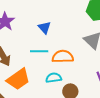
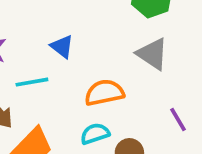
cyan line: (39, 51) -> (32, 82), moved

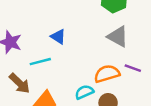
orange semicircle: (104, 93) -> (107, 74), moved
purple line: (178, 120) -> (133, 68), moved, turned -35

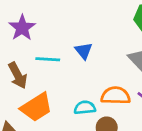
blue triangle: (58, 37) -> (84, 51), moved

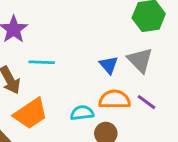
blue triangle: (84, 51) -> (109, 65), moved

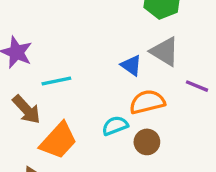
purple line: (146, 102) -> (197, 86), moved

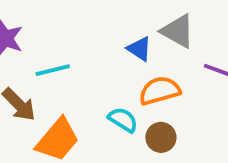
cyan semicircle: (115, 126) -> (123, 120), turned 55

